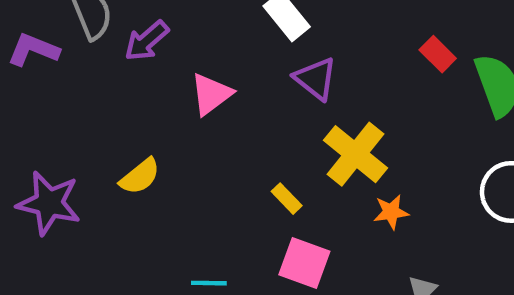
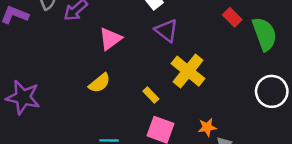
yellow semicircle: (140, 176) -> (100, 83), moved
orange star: (391, 212) -> (207, 127), moved

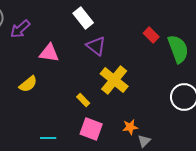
pink triangle: (110, 39) -> (49, 53), turned 45
yellow semicircle: (100, 83) -> (28, 84), moved

